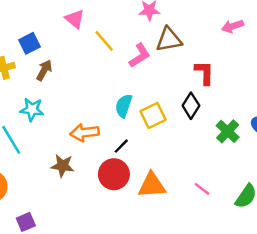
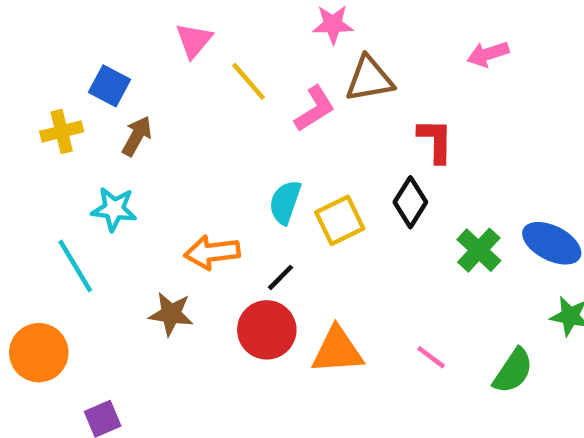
pink triangle: (75, 19) -> (194, 40), turned 30
blue square: (29, 43) -> (109, 86), turned -35

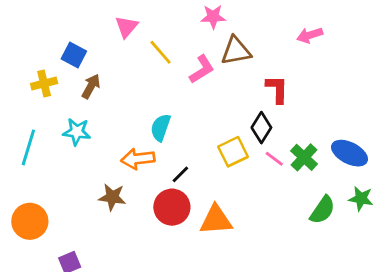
cyan semicircle: (285, 202) -> (161, 128), moved
yellow square: (340, 220) -> (233, 152), moved
cyan line: (75, 266) -> (28, 147), moved, turned 48
pink line: (431, 357) -> (274, 159), moved
green semicircle: (513, 371) -> (323, 210), moved

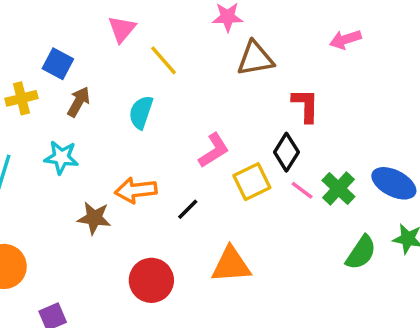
pink L-shape: (202, 69) -> (214, 150), moved
cyan semicircle: (161, 128) -> (141, 112), moved
brown star: (112, 197) -> (94, 218), moved
red circle: (172, 207) -> (151, 280), moved

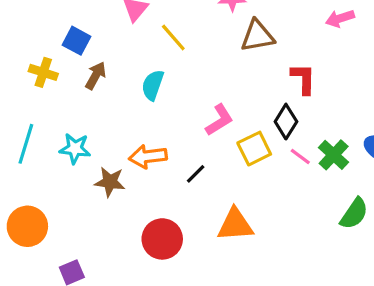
yellow cross: (21, 98) -> (43, 72), turned 32
cyan star: (61, 157) -> (75, 149), moved

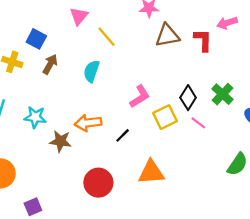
red L-shape: (303, 79) -> (203, 40), moved
green cross: (334, 155) -> (222, 94), moved

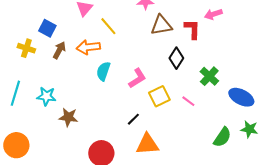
cyan semicircle: (91, 71) -> (103, 71), moved
black diamond: (188, 98) -> (176, 58), moved
orange arrow: (88, 123) -> (88, 47), moved
black line: (123, 135) -> (133, 119), moved

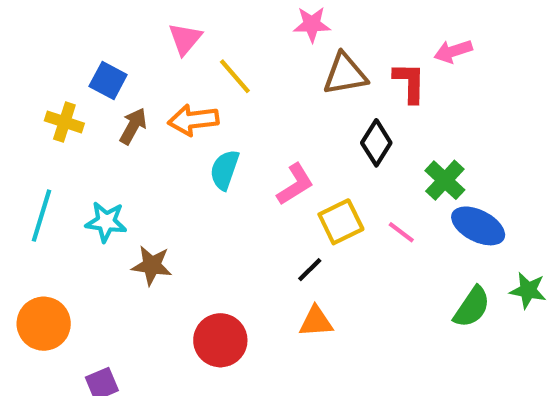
blue ellipse: (241, 97) -> (478, 226), moved
black line: (133, 119) -> (310, 270), moved
orange triangle: (147, 144) -> (316, 322), size x0.7

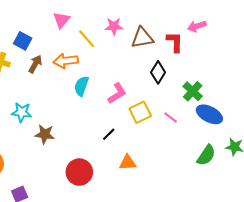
pink star: (312, 24) -> (114, 26), moved
black line: (310, 270) -> (109, 134), moved

